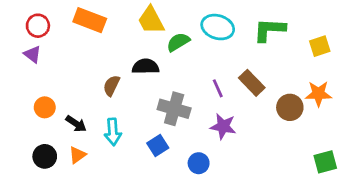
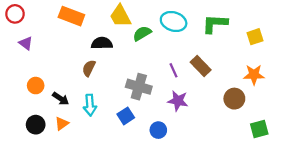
red circle: (38, 26) -> (15, 14), moved
black semicircle: (145, 67) -> (102, 43), moved
brown circle: (290, 107) -> (234, 99), moved

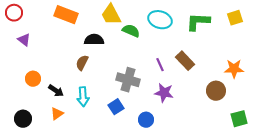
green semicircle: (142, 33) -> (131, 31), turned 54
yellow square: (255, 37) -> (235, 18), moved
black circle: (36, 125) -> (23, 119), moved

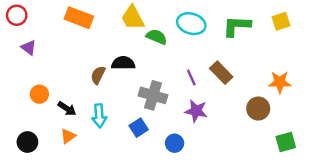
black semicircle: (94, 40) -> (123, 63), moved

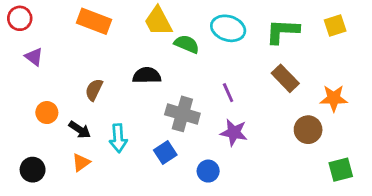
brown rectangle: (221, 73) -> (285, 78), moved
brown semicircle: (98, 75) -> (94, 90), moved

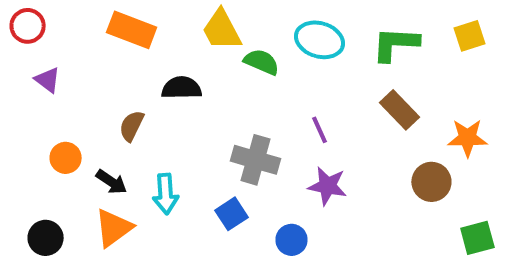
black semicircle: (147, 75) -> (182, 88), moved
orange triangle: (81, 162) -> (114, 228), size x1.5

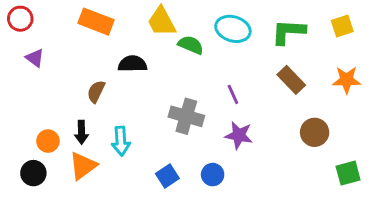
orange star: (467, 138) -> (347, 80), moved
orange circle: (66, 158) -> (48, 141), moved
black arrow: (112, 182) -> (81, 132), turned 55
blue square: (232, 214) -> (167, 176), moved

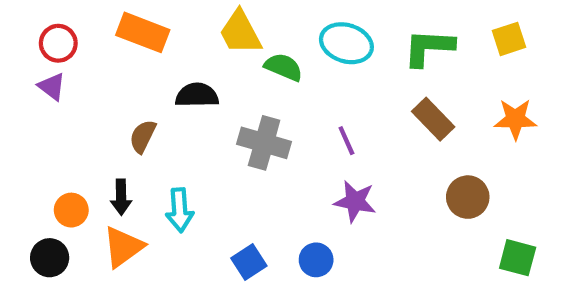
red circle: (20, 19) -> (58, 43), moved
gray cross: (186, 116) -> (264, 143), moved
green square: (348, 173) -> (518, 258), turned 30

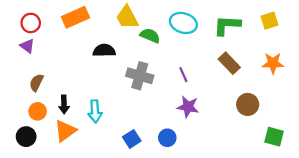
orange rectangle: (143, 32) -> (75, 17), turned -45
brown semicircle: (143, 136) -> (36, 83), moved

